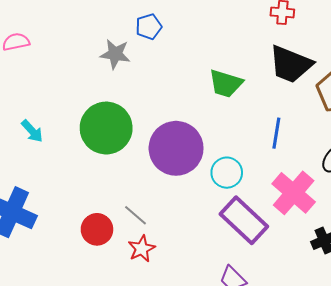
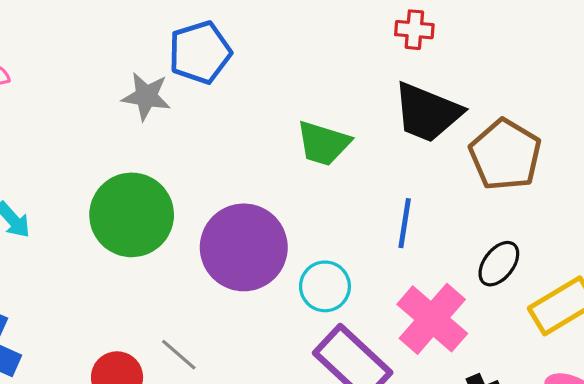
blue pentagon: (149, 27) -> (200, 52), size x1.5

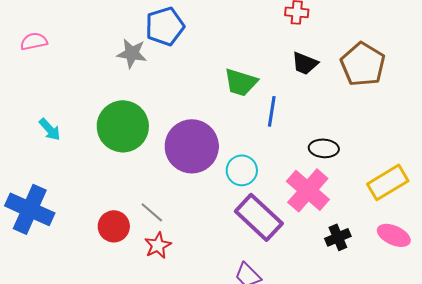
black trapezoid: (427, 113) -> (305, 63), size x0.6
brown pentagon: (505, 155) -> (363, 64), moved
blue line: (405, 223) -> (272, 111), moved
black ellipse: (499, 264) -> (324, 148), moved, turned 56

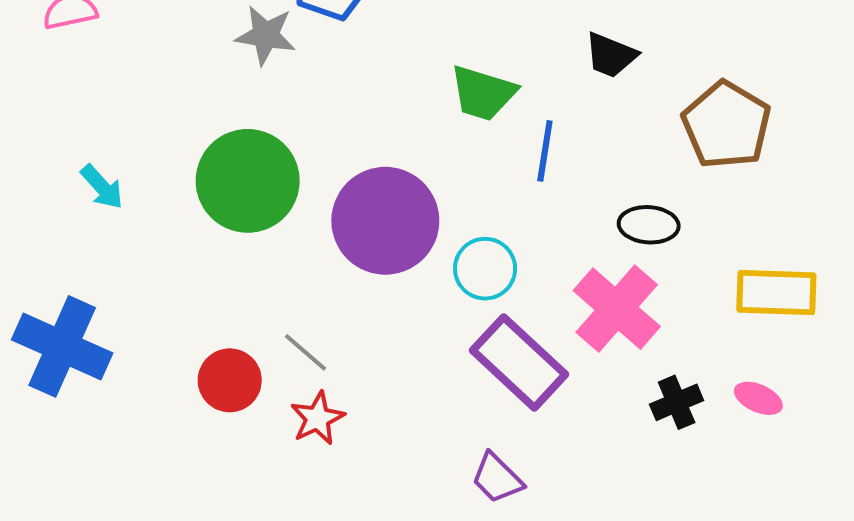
brown pentagon: (363, 64) -> (726, 125), moved
yellow rectangle: (388, 182) -> (776, 293), turned 33
pink ellipse: (394, 235) -> (758, 398), moved, size x0.7

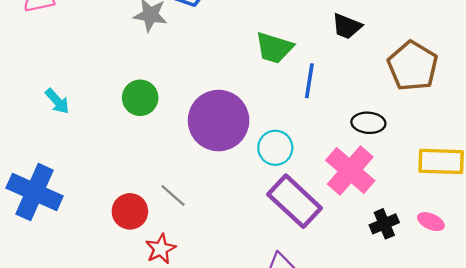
green circle: (248, 181) -> (140, 98), size x0.6
red star: (317, 418) -> (161, 249), moved

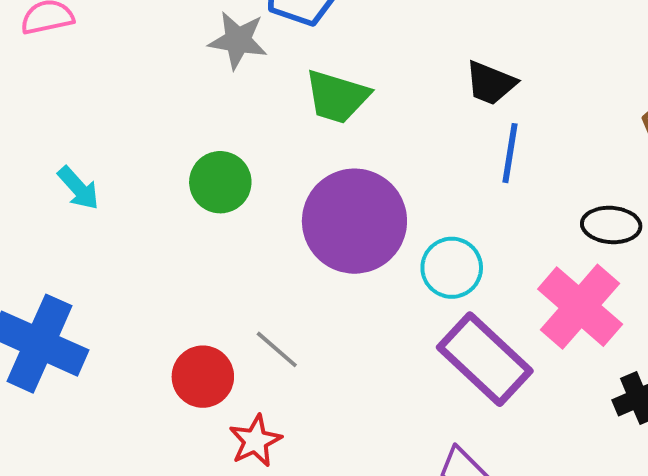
black trapezoid: (347, 26) -> (491, 83), moved
green trapezoid: (274, 48) -> (337, 97), moved

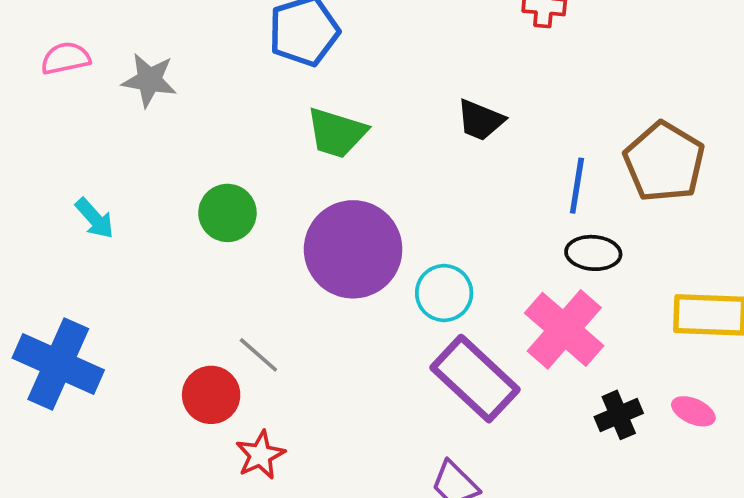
gray star: (238, 40) -> (149, 80), moved
blue line: (510, 153) -> (577, 186), moved
gray line: (277, 349) -> (258, 355), moved

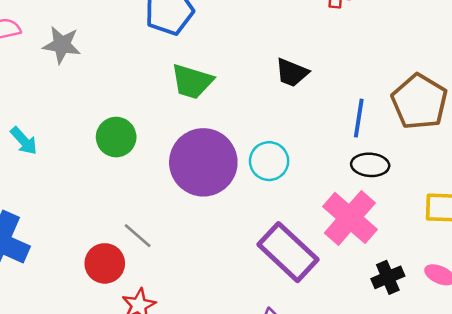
cyan circle: (444, 293) -> (269, 161), moved

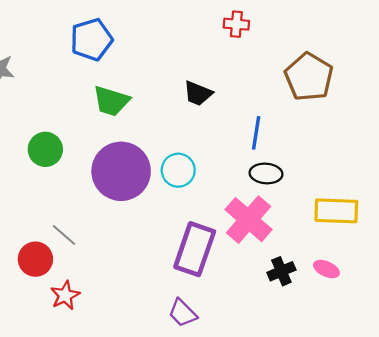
brown pentagon: (419, 102) -> (309, 77), moved
purple rectangle: (288, 252) -> (195, 249), turned 66

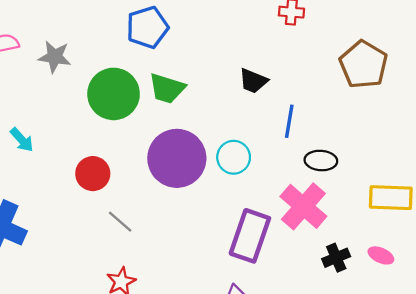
blue line: (256, 133) -> (289, 121), moved
green circle: (45, 149) -> (114, 94), moved, size x1.5
red circle: (35, 259) -> (93, 174), moved

